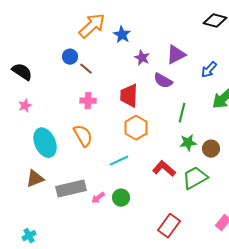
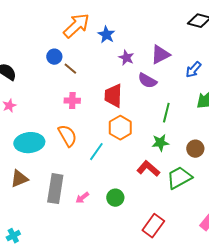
cyan ellipse: (45, 143) -> (29, 143), turned -72
green star: (188, 143) -> (160, 143), moved
cyan line: (119, 161) -> (96, 152), moved, turned -30
gray rectangle: (71, 189) -> (55, 189), turned -68
green circle: (121, 198) -> (115, 198), moved

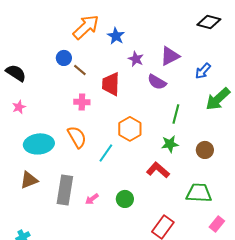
red trapezoid: (113, 96) -> (111, 84), moved
green trapezoid: (179, 178) -> (199, 193), moved, turned 32

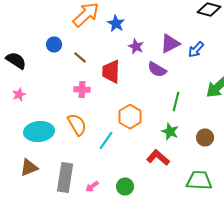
blue circle: (64, 58) -> (54, 44), moved
blue arrow: (203, 71) -> (196, 50), moved
green star: (170, 144) -> (170, 132), turned 30

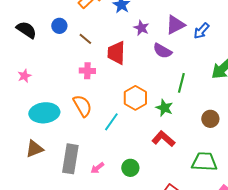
black semicircle: (16, 60) -> (26, 30), moved
green star: (170, 132) -> (164, 108), moved

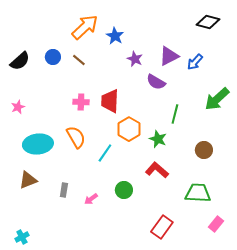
black semicircle: (26, 30) -> (20, 61), turned 105
brown line: (85, 39) -> (79, 60), moved
red trapezoid: (116, 53) -> (110, 101), moved
gray rectangle: (70, 159) -> (64, 190), size x0.5
green circle: (130, 168) -> (124, 190), moved

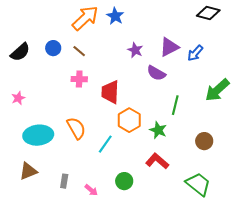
blue star: (115, 36) -> (115, 16), moved
pink cross: (81, 102) -> (79, 79), moved
green trapezoid: (198, 193) -> (198, 184), turned 36
pink arrow: (91, 199) -> (91, 190), turned -104

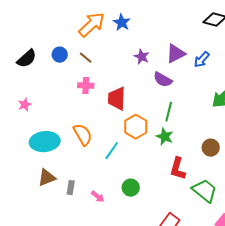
green line: (175, 105) -> (169, 112), moved
red L-shape: (157, 161) -> (178, 169), moved, turned -115
brown triangle: (28, 171) -> (47, 178), moved

